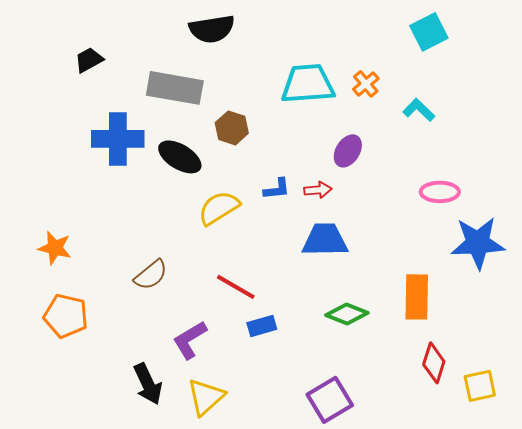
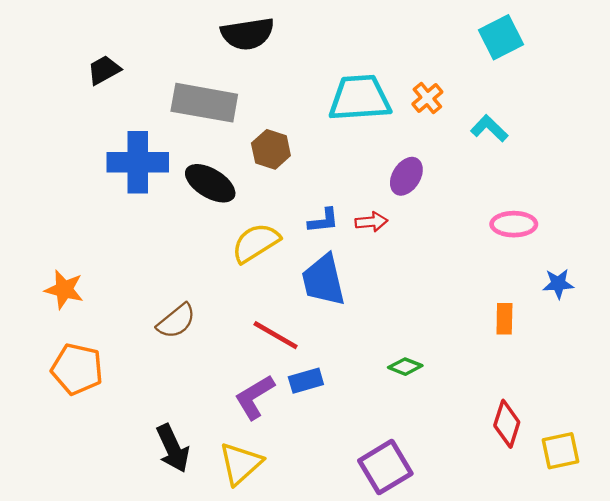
blue trapezoid: (325, 240) -> (323, 280), moved, turned -102
blue star: (478, 243) -> (558, 284), size x0.5
orange rectangle: (417, 297) -> (504, 319), moved, size x0.6
green diamond: (347, 314) -> (405, 367), size x0.7
purple L-shape: (190, 340) -> (255, 397), moved

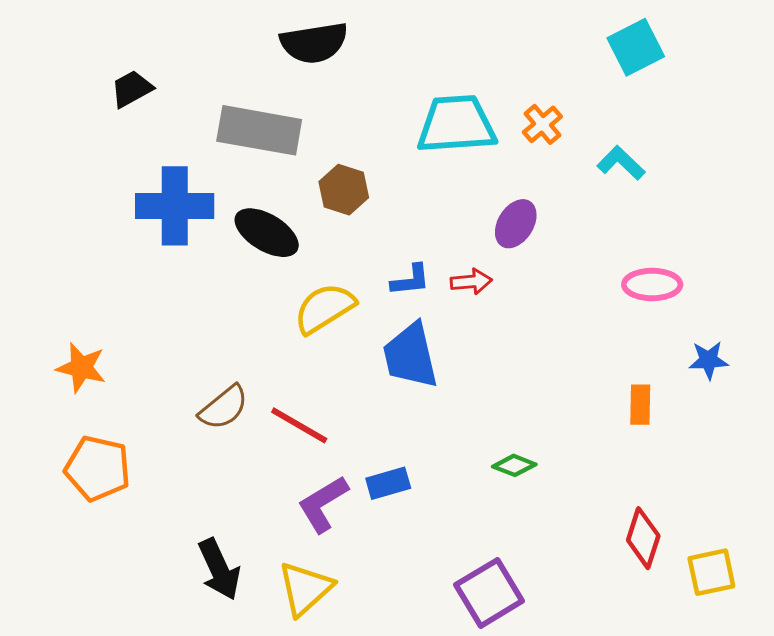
red line: (276, 335) -> (299, 425), moved

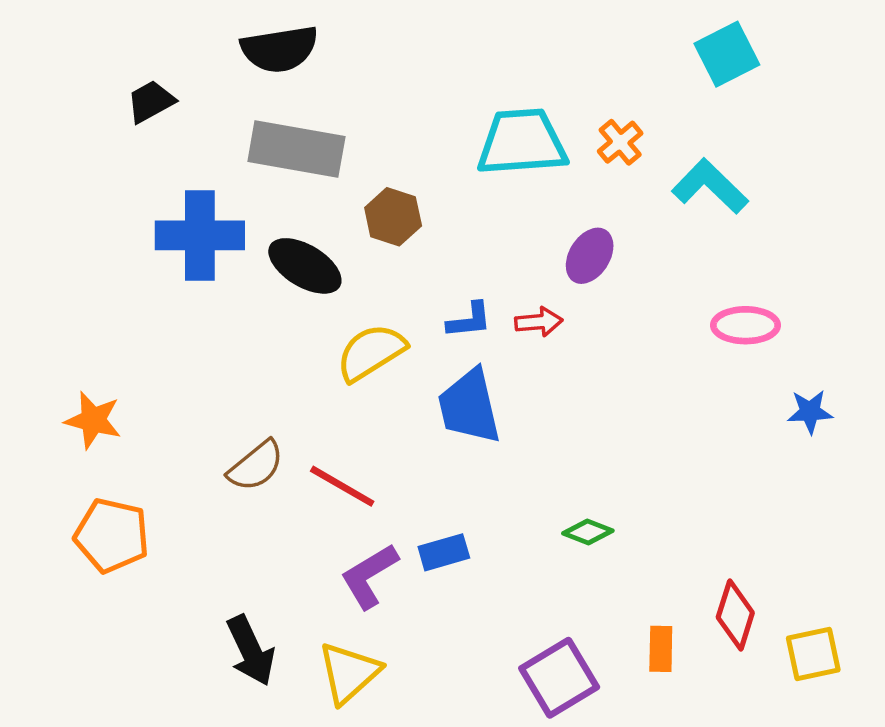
black semicircle: (314, 43) -> (280, 49), moved
cyan L-shape: (621, 163) -> (710, 186), size x1.4
orange rectangle: (640, 405) -> (661, 649), moved

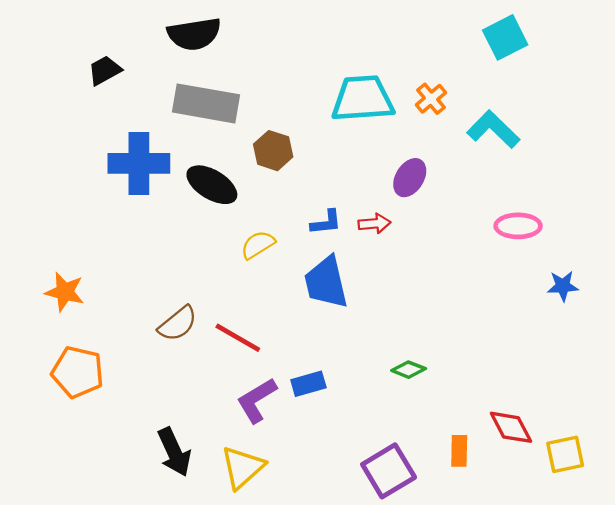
yellow semicircle: (371, 352) -> (258, 245), size x0.7
red diamond: (735, 615) -> (511, 427), turned -45

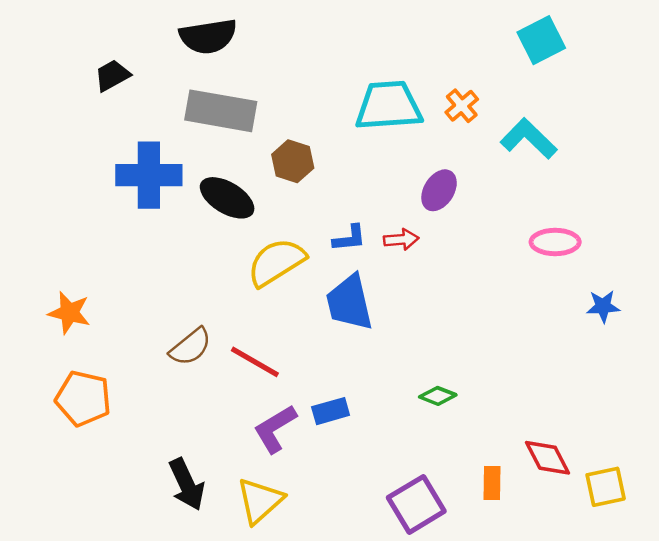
yellow semicircle: (258, 245) -> (276, 262), size x1.6

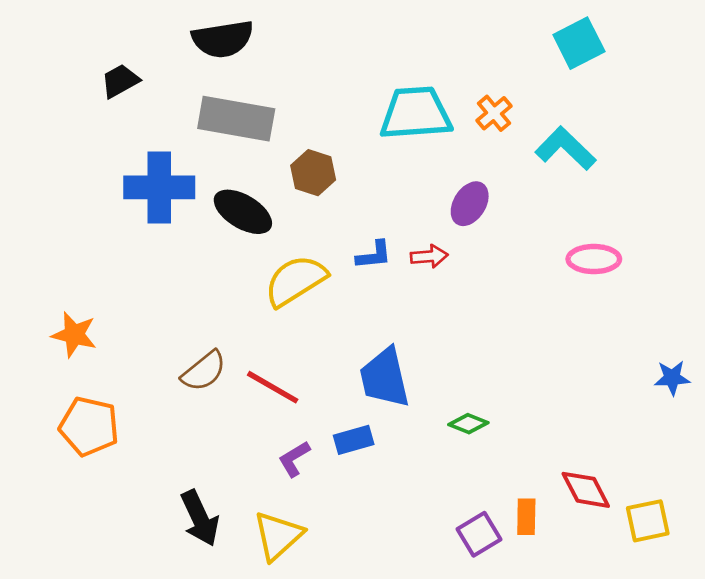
blue trapezoid: (349, 303) -> (385, 378), moved
blue star: (603, 306) -> (672, 378), moved
purple L-shape: (275, 429) -> (294, 459), size x0.7
purple square: (416, 504) -> (479, 534), moved, size x0.7

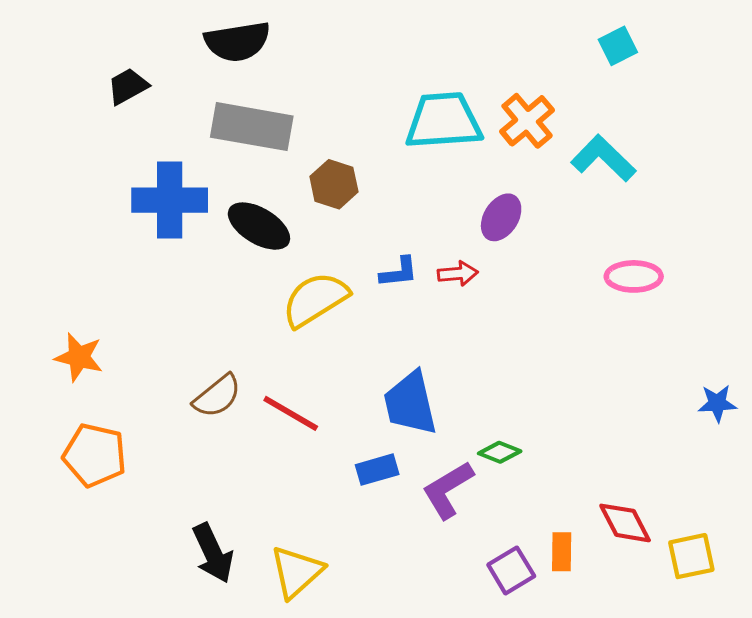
cyan square: (579, 43) -> (618, 46), size x0.7
orange cross: (494, 113) -> (527, 121), size x1.4
purple L-shape: (294, 459) -> (448, 490), moved, size x1.5

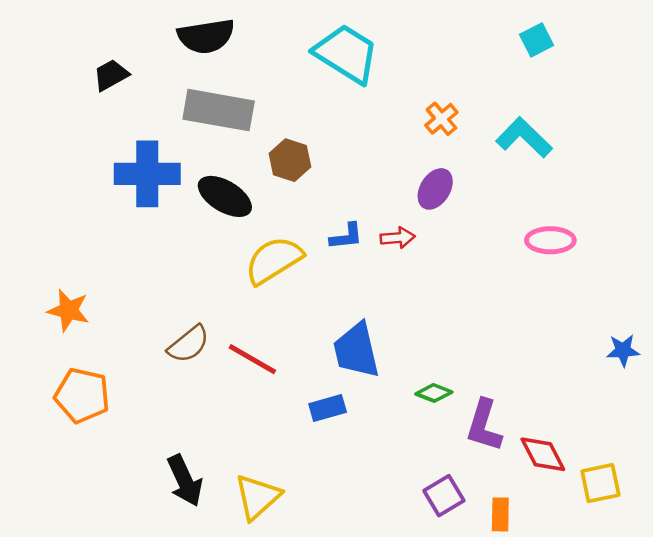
cyan trapezoid: (443, 121) -> (346, 54), moved, turned 36
orange cross: (527, 121) -> (441, 119), moved, size x0.7
purple L-shape: (448, 490) -> (484, 426), moved, turned -42
orange rectangle: (562, 552) -> (500, 514), moved

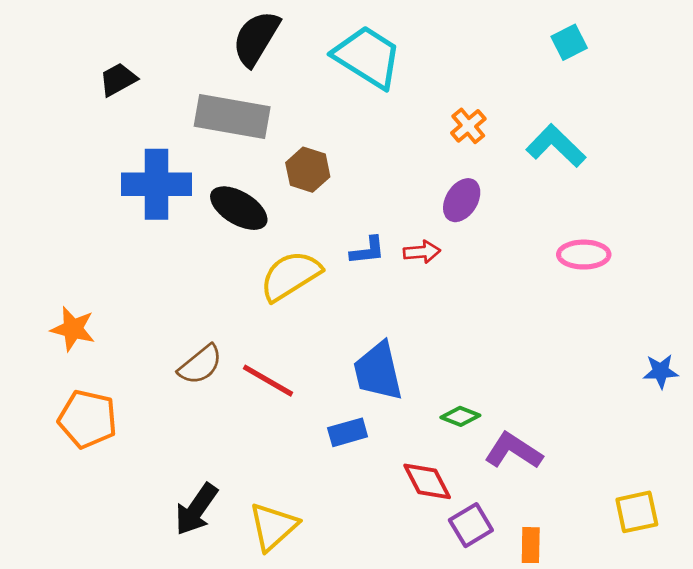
black semicircle: (206, 36) -> (256, 38), moved, turned 130
purple L-shape: (484, 426) -> (513, 451), turned 106
red diamond: (543, 454) -> (427, 481), moved
black arrow: (185, 481) -> (196, 509), turned 60

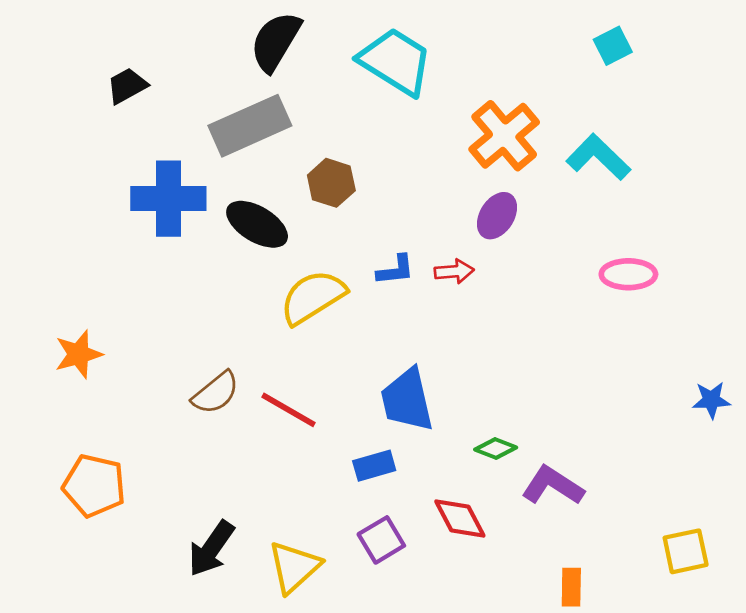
gray rectangle: (232, 117) -> (250, 126), turned -34
orange cross: (468, 126) -> (504, 136), size x1.8
orange star: (73, 329) -> (78, 354), turned -30
orange pentagon: (88, 419) -> (94, 486), moved
purple square: (471, 525) -> (381, 540), moved

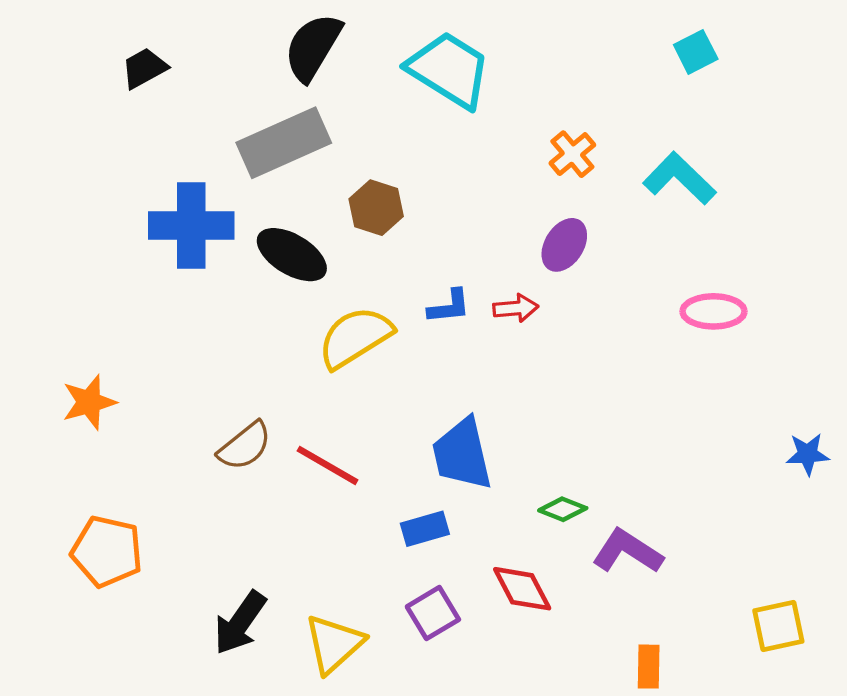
black trapezoid: (127, 86) -> (144, 68), moved
orange cross: (504, 136) -> (572, 154), size x0.6

